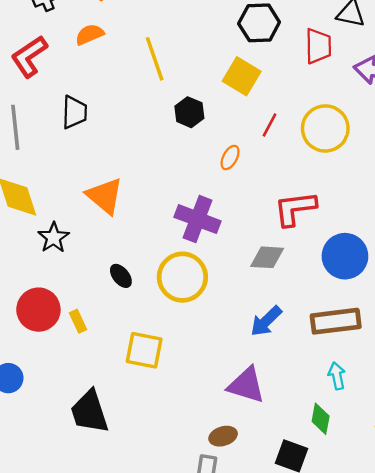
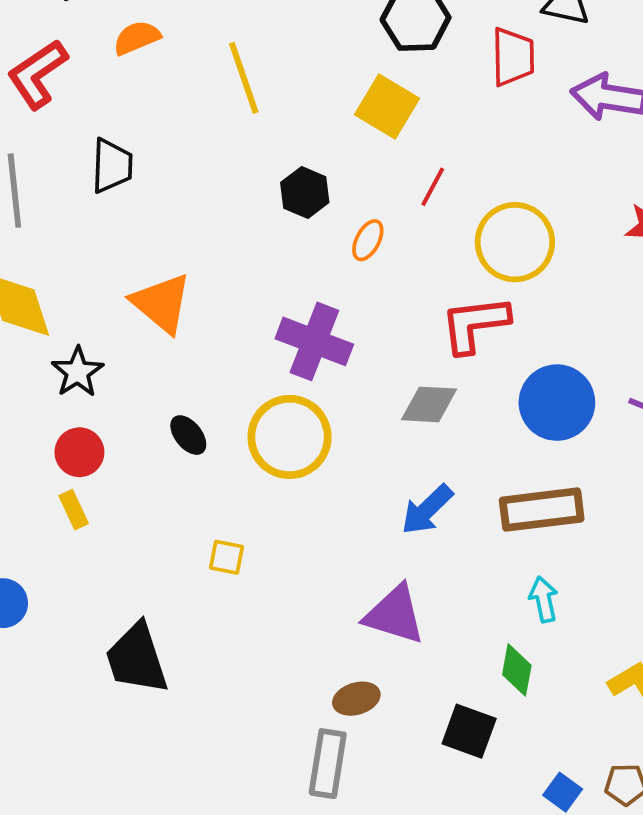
black hexagon: (189, 112) -> (305, 192), moved
yellow circle: (325, 128) -> (515, 242), moved
red circle: (38, 310) -> (79, 452), moved, size x0.7
yellow rectangle: (78, 321) -> (74, 510), moved
yellow square: (144, 350) -> (226, 557), size x0.6

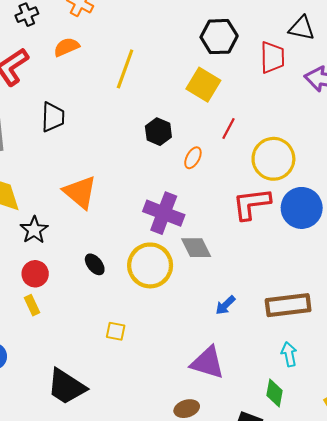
yellow line: (244, 78) -> (125, 69), turned 39
blue circle: (557, 403) -> (302, 208), moved
gray diamond: (429, 404) -> (196, 248), moved, turned 60
blue arrow: (427, 510) -> (225, 305), size x0.7
black trapezoid: (137, 659) -> (66, 387), turned -39

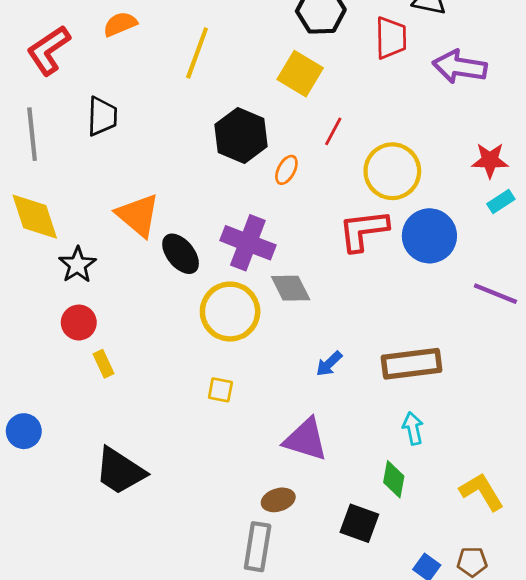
black hexagon: (158, 132) -> (241, 135), size x1.5
black ellipse: (95, 264) -> (181, 254), moved, size x1.4
yellow rectangle: (32, 305) -> (104, 364), moved
yellow square: (116, 331) -> (220, 390), moved

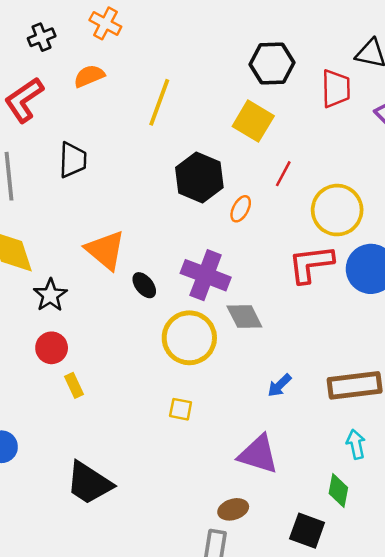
black ellipse: (181, 254) -> (144, 285), size x0.7

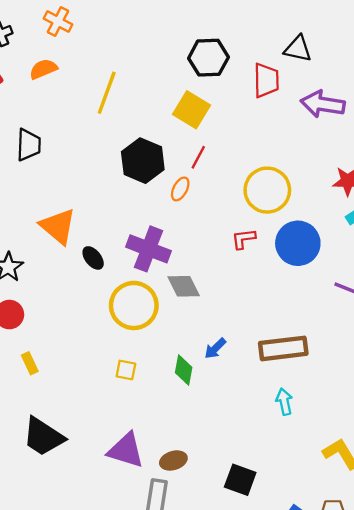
red line: (283, 174) -> (198, 157), moved
red L-shape: (311, 264) -> (244, 239), size x0.6
yellow rectangle: (74, 385) -> (30, 363), moved
purple triangle: (258, 454) -> (126, 450), moved
green diamond: (338, 491) -> (184, 370), moved

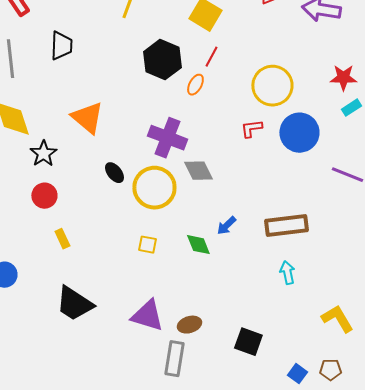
black ellipse: (93, 258) -> (114, 173), moved
green diamond: (184, 370) -> (198, 245), turned -32

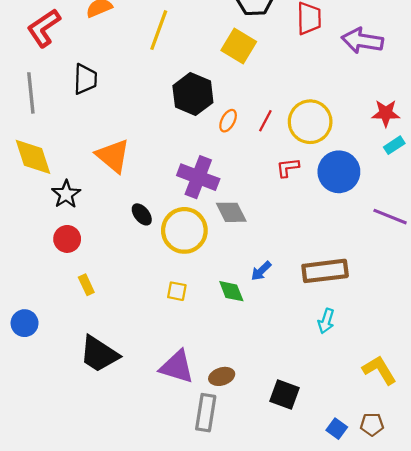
red line: (211, 57) -> (265, 121), moved
cyan arrow: (287, 273) -> (326, 321), turned -150

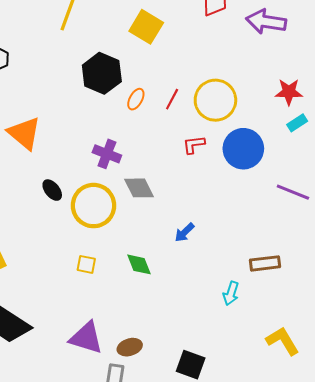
purple cross: (198, 177) -> (107, 154), size x0.7
blue arrow: (261, 271) -> (184, 232), moved
brown rectangle: (325, 271) -> (265, 263), moved, size x0.7

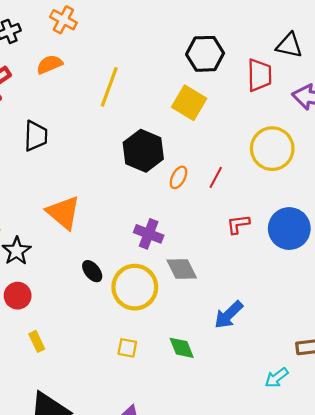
yellow circle: (215, 100) -> (272, 149), moved
blue arrow: (184, 232) -> (229, 315), size x1.4
cyan arrow: (231, 293) -> (276, 378), turned 35

